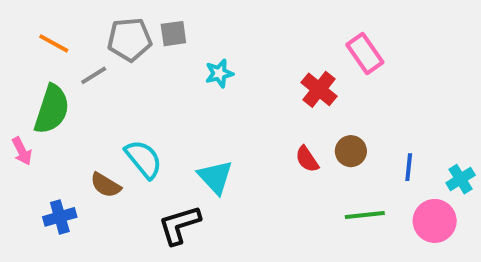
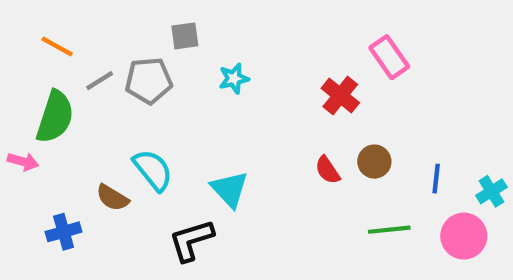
gray pentagon: (130, 39) -> (149, 81), moved
pink arrow: (22, 151) -> (23, 162), turned -48

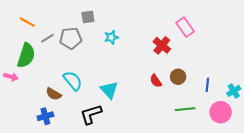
blue cross: (64, 232) -> (45, 116), moved

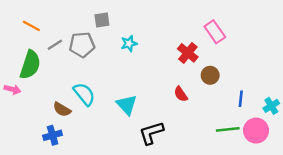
brown circle: (178, 77) -> (210, 75), moved
green line: (185, 109) -> (228, 129), moved
black L-shape: (91, 114) -> (151, 133), moved

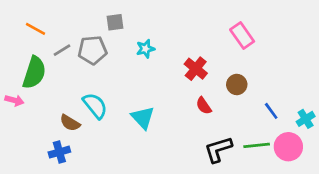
red cross: (188, 53) -> (196, 69), moved
blue line: (241, 99) -> (271, 111), turned -42
black L-shape: (151, 133) -> (218, 149), moved

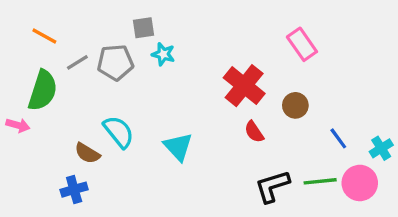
cyan star: (145, 49) -> (163, 54), moved, turned 30
red cross: (196, 69) -> (244, 86), size x1.4

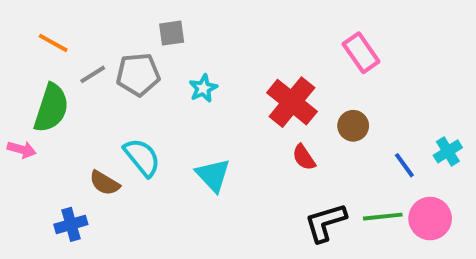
cyan star: (163, 54) -> (203, 88), moved, turned 30
cyan cross: (381, 148) -> (448, 151), moved
blue cross: (74, 190) -> (71, 224), moved

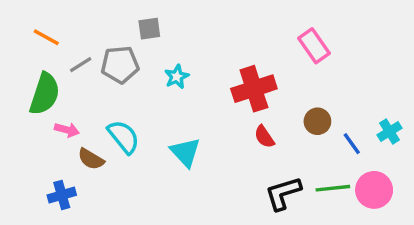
red cross: (292, 102) -> (254, 89), turned 33
brown circle: (353, 126) -> (317, 121), moved
pink arrow: (22, 149) -> (67, 130), moved

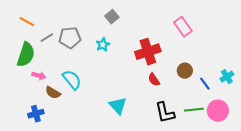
gray square: (149, 29) -> (112, 17), moved, turned -32
cyan triangle: (185, 152) -> (118, 106), moved
black L-shape: (283, 193) -> (165, 113), turned -85

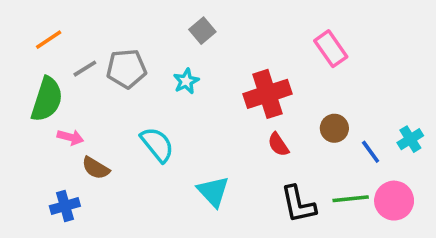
orange line: (27, 22) -> (49, 40), turned -63
cyan semicircle: (72, 80) -> (157, 145), moved

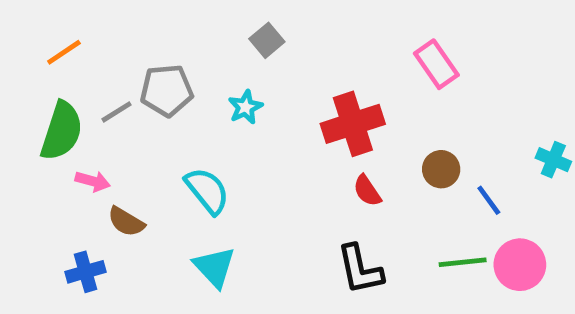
gray line: (85, 69) -> (117, 112), moved
cyan cross: (410, 139) -> (553, 160), moved, turned -35
cyan triangle: (213, 192) -> (214, 267), moved
black L-shape: (298, 204) -> (360, 269), moved

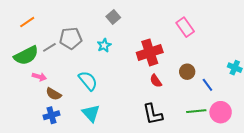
green semicircle: (62, 131) -> (26, 55), turned 45
blue cross: (85, 272) -> (51, 115), moved

